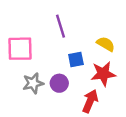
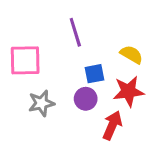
purple circle: (59, 83) -> (86, 99), moved

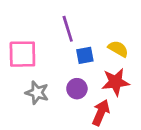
blue square: (95, 74) -> (85, 55), moved
gray star: (41, 103) -> (37, 93), turned 30

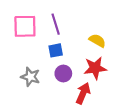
pink square: (22, 54) -> (25, 26), moved
blue square: (85, 55) -> (56, 50), moved

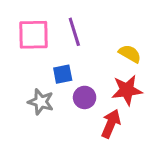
blue square: (56, 50) -> (63, 74), moved

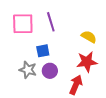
purple circle: (85, 97) -> (50, 71), moved

